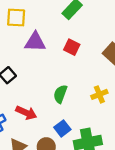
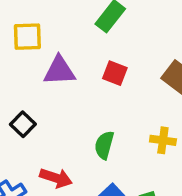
yellow cross: (99, 94) -> (163, 140), turned 35

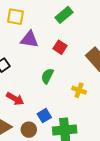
green semicircle: (104, 145) -> (47, 76), moved

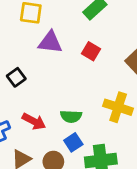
green semicircle: (47, 76) -> (71, 116), moved, turned -112
yellow cross: (79, 90) -> (118, 107), size x1.5

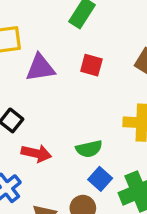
red arrow: (34, 121) -> (36, 153), moved

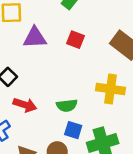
blue square: (100, 179) -> (73, 130), turned -30

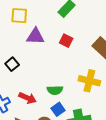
red arrow: (25, 105) -> (28, 98), moved
blue square: (73, 130) -> (58, 109), turned 32

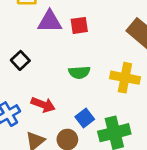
red square: (66, 41) -> (79, 25), moved, turned -32
green semicircle: (55, 90) -> (79, 72), moved

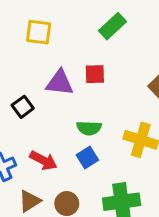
purple triangle: (50, 21) -> (60, 83), moved
blue square: (85, 118) -> (87, 157), moved

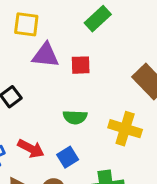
purple triangle: (60, 83) -> (46, 55), moved
blue square: (87, 157) -> (68, 157), moved

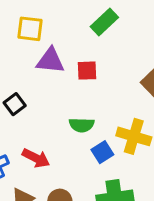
blue square: (68, 157) -> (102, 152), moved

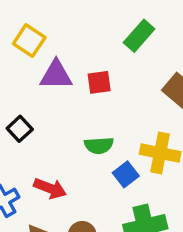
green rectangle: (104, 22) -> (139, 36), moved
yellow square: (30, 29) -> (29, 41), turned 32

